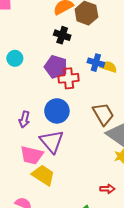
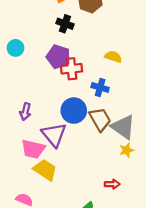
blue cross: (96, 63) -> (100, 87), moved
blue circle: (57, 111) -> (74, 111), moved
brown trapezoid: (103, 114) -> (100, 119), moved

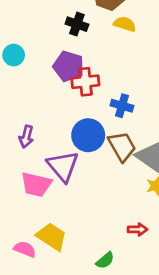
yellow semicircle: (113, 57) -> (125, 24), moved
yellow trapezoid: (45, 170) -> (52, 237), moved

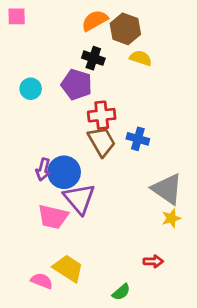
purple pentagon: (68, 66) -> (77, 85), moved
blue circle: (88, 135) -> (64, 172), moved
brown trapezoid: (122, 146) -> (102, 142), moved

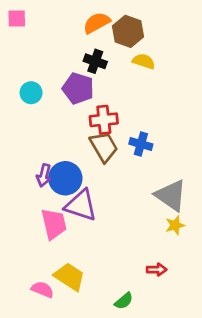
purple triangle: (79, 199) -> (81, 205), turned -32
pink trapezoid: (53, 217) -> (54, 224), turned -116

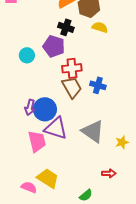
cyan circle: (31, 93) -> (27, 55), moved
gray triangle: (171, 195) -> (93, 131), moved

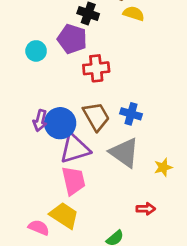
blue cross: (98, 85) -> (131, 114), moved
brown trapezoid: (72, 87) -> (96, 116), moved
purple triangle: (56, 128) -> (75, 149), turned -35
pink trapezoid: (37, 141) -> (73, 181), moved

